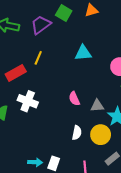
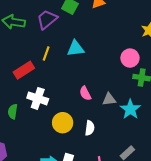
cyan triangle: (83, 53) -> (76, 48), moved
yellow circle: (101, 135) -> (63, 123), moved

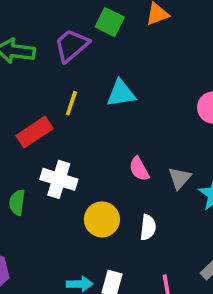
gray triangle: (109, 99) -> (180, 178), turned -40

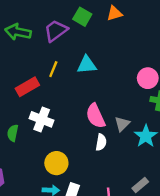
pink semicircle: (139, 169) -> (96, 116), size x1.5
yellow circle: (102, 219) -> (56, 163), moved
white semicircle: (148, 227) -> (101, 142), moved

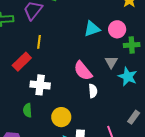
cyan triangle: (87, 65) -> (92, 29), moved
gray triangle: (122, 124) -> (111, 62), moved
green semicircle: (13, 133) -> (27, 110), moved

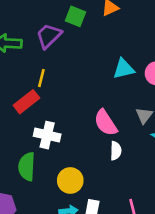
yellow line: (39, 42) -> (41, 78), moved
green semicircle: (27, 110) -> (27, 167), size x1.5

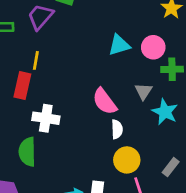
red rectangle: (26, 102) -> (22, 86), turned -35
yellow circle: (70, 180) -> (127, 160), moved

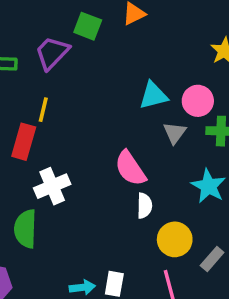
gray triangle: (143, 91) -> (175, 133), moved
white cross: (46, 118) -> (52, 186), turned -35
yellow circle: (127, 160) -> (175, 239), moved

